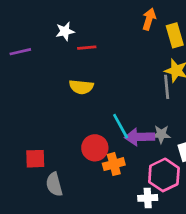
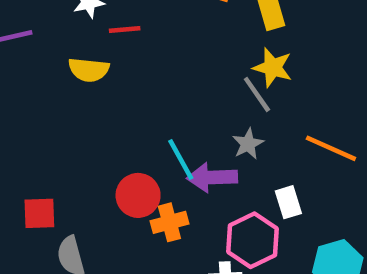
yellow semicircle: (81, 87) -> (89, 70), moved
gray line: (167, 87) -> (257, 94), turned -30
gray star: (161, 134) -> (248, 144), moved, turned -30

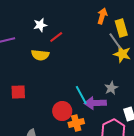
red line: (125, 29) -> (56, 37), turned -32
gray line: (257, 94) -> (115, 41), moved
red square: (39, 213) -> (18, 92), moved

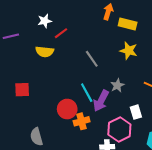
yellow rectangle: (121, 28) -> (128, 24), turned -60
gray line: (115, 41) -> (92, 59), moved
purple arrow: (95, 103) -> (101, 101), turned -60

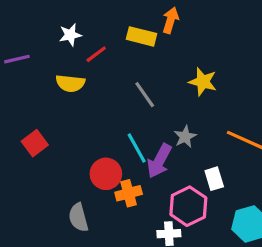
yellow rectangle: (128, 24) -> (141, 36), moved
red square: (22, 90) -> (35, 143), turned -35
gray semicircle: (36, 137) -> (78, 217), moved

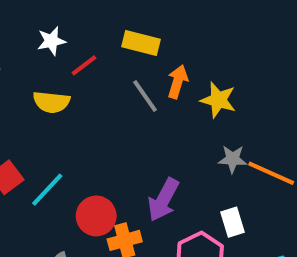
orange arrow: (171, 20) -> (178, 82), moved
gray line: (145, 95) -> (145, 96), moved
gray star: (185, 137) -> (233, 159), moved, turned 30
cyan line: (137, 148) -> (47, 190), moved, turned 72

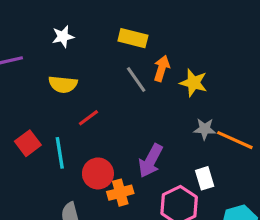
red line: (84, 65) -> (88, 118), moved
cyan line: (47, 190) -> (60, 153), turned -52

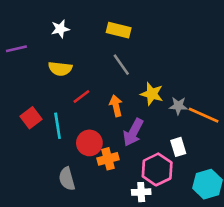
orange arrow: (162, 68) -> (116, 106), moved, turned -30
yellow star: (193, 83) -> (152, 94), moved

